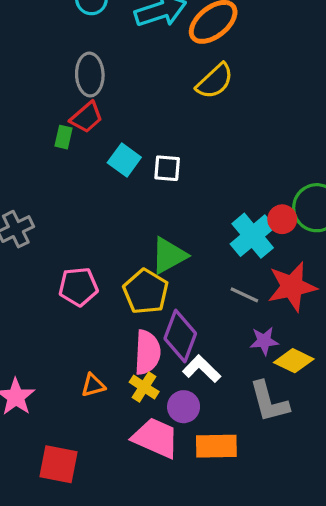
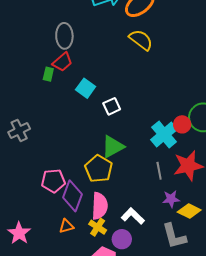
yellow semicircle: (215, 81) -> (141, 40), turned -100
white square: (167, 168) -> (112, 106), moved, turned -30
pink pentagon: (78, 287) -> (53, 181), moved
gray line: (244, 295) -> (159, 171), turned 54
purple diamond: (180, 336) -> (72, 196), moved

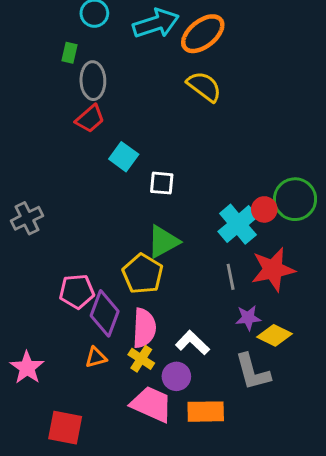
green rectangle: (48, 74) -> (69, 53), moved
white square: (112, 106) -> (162, 183), turned 30

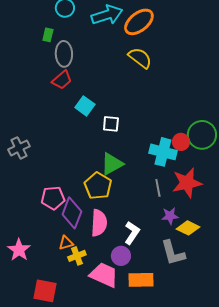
cyan cross: (238, 224) -> (163, 152), turned -36
white L-shape: (192, 343) -> (132, 233), turned 80
yellow cross: (141, 359) -> (77, 256), moved, turned 36

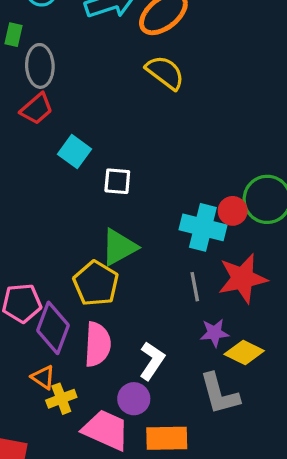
orange triangle: (66, 243) -> (43, 377), turned 49

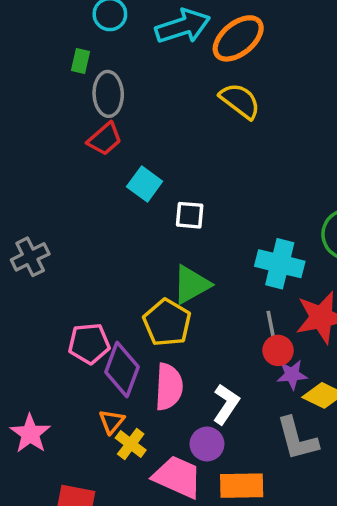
red circle: (233, 211) -> (278, 350), moved
orange triangle: (43, 377) -> (112, 421), turned 35
yellow cross: (61, 399) -> (131, 444), turned -32

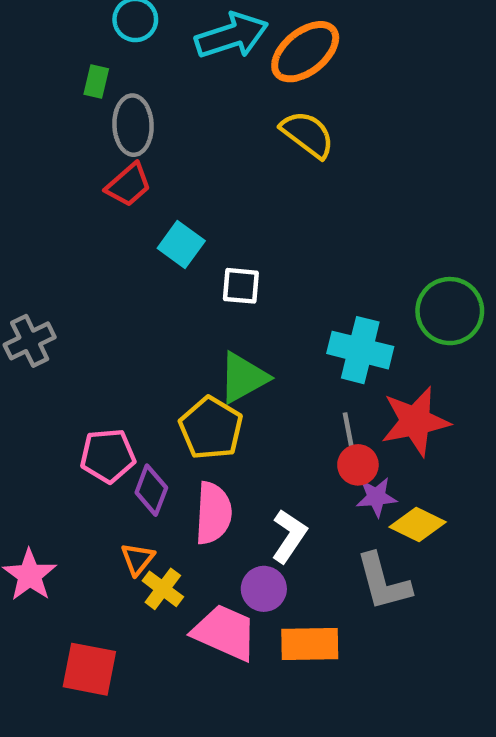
purple diamond: (122, 369) -> (151, 490), size x0.7

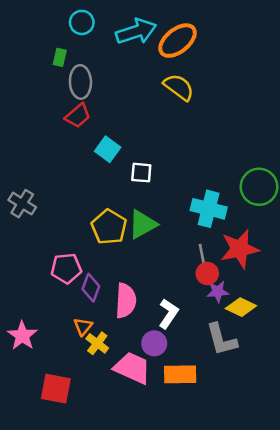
gray cross: (30, 341) -> (22, 204), turned -32
yellow pentagon: (211, 428) -> (109, 227), moved

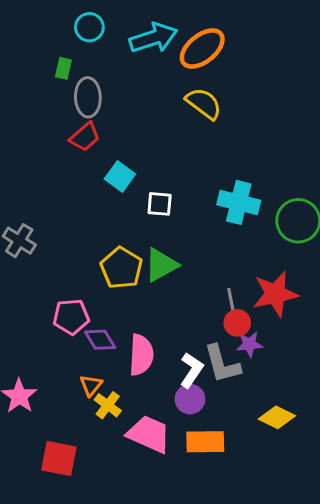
cyan cross: (209, 209) -> (239, 202), moved
purple diamond: (91, 288) -> (100, 340), turned -52
yellow diamond: (241, 307) -> (277, 417), moved
gray L-shape: (221, 339) -> (222, 364), moved
purple circle: (154, 343) -> (190, 399), moved

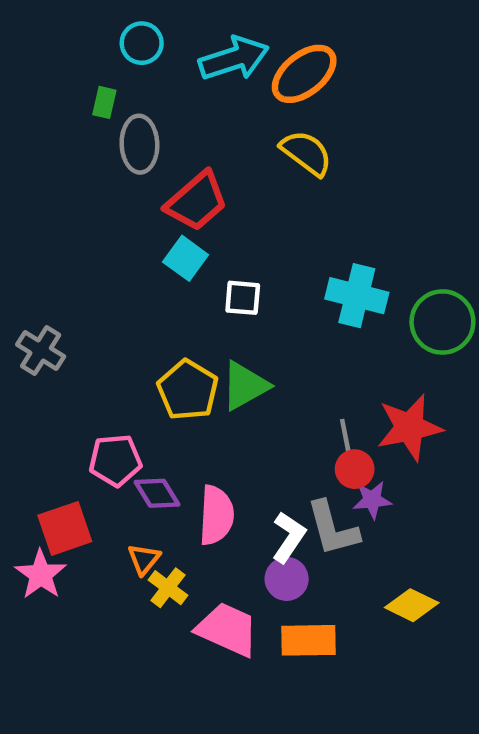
red trapezoid: (85, 137) -> (197, 201), moved, size x1.4
red square: (59, 459) -> (65, 528), moved, turned -30

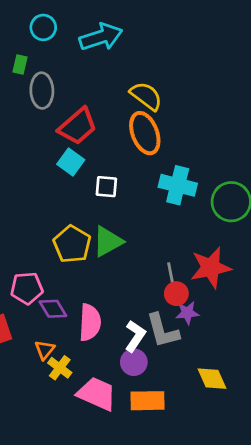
orange ellipse: (304, 74) -> (145, 133), moved, turned -72
yellow diamond: (412, 605) -> (212, 379), turned 40

